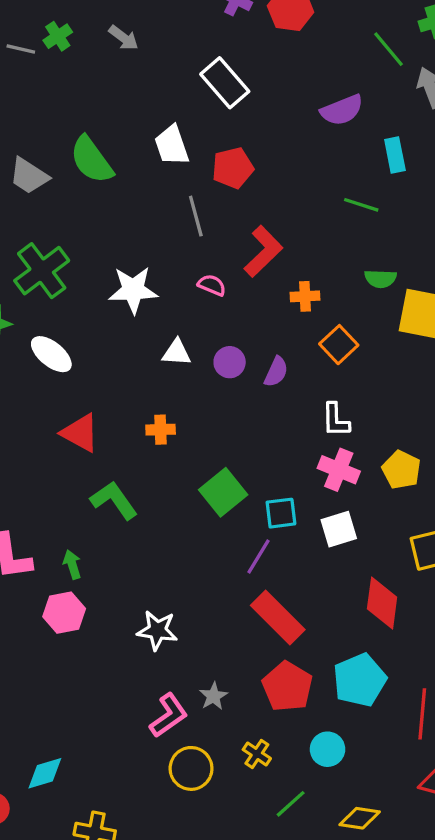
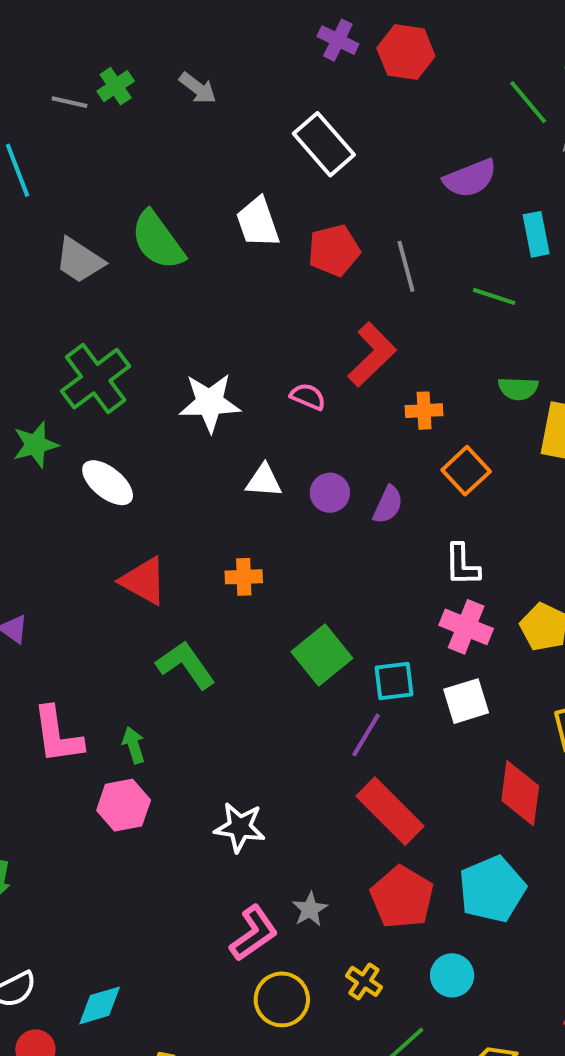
gray line: (196, 216) -> (406, 266), moved

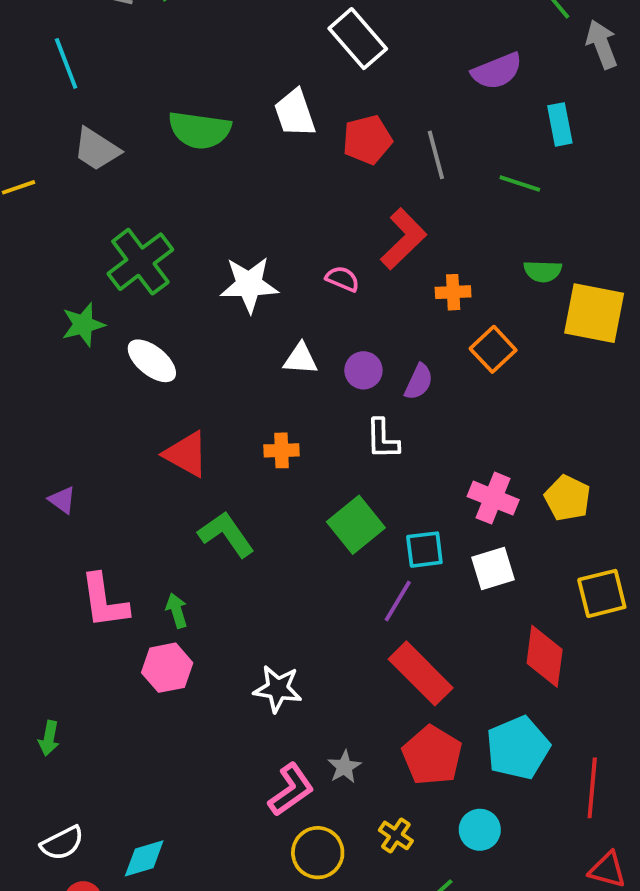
green semicircle: (158, 240) -> (200, 130), turned -46
gray trapezoid: (80, 260) -> (97, 149), moved
white L-shape: (462, 565) -> (383, 439), moved

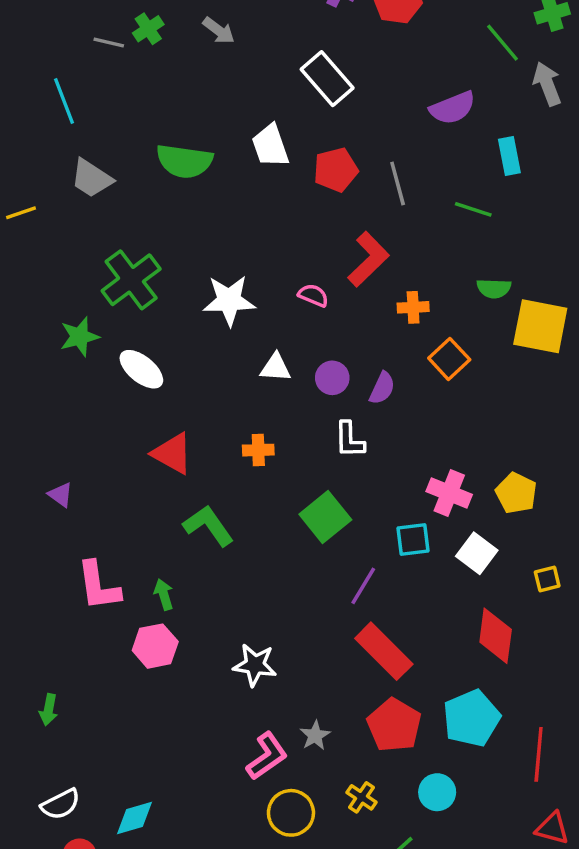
cyan square: (424, 550) -> (413, 539), moved
white square: (493, 569) -> (477, 553), moved, turned -36
yellow square: (602, 593) -> (547, 579), size x0.6

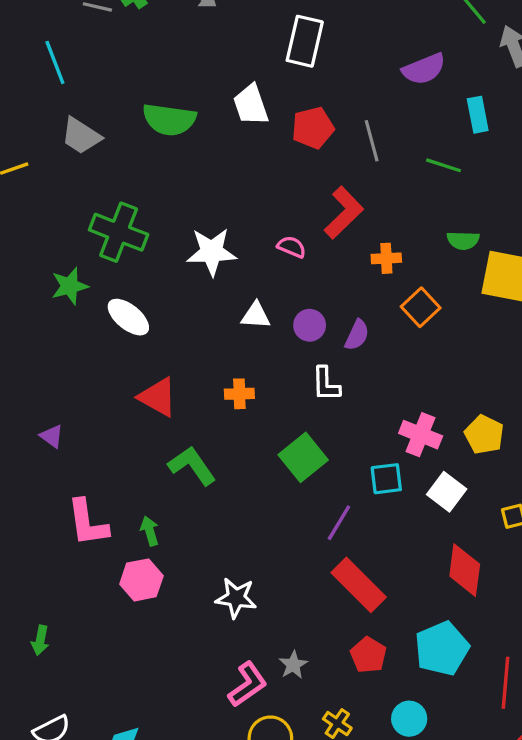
white rectangle: (327, 79) -> (305, 41), turned 54
green cross: (131, 280) -> (119, 232), turned -32
red pentagon: (394, 725) -> (368, 655), size x0.7

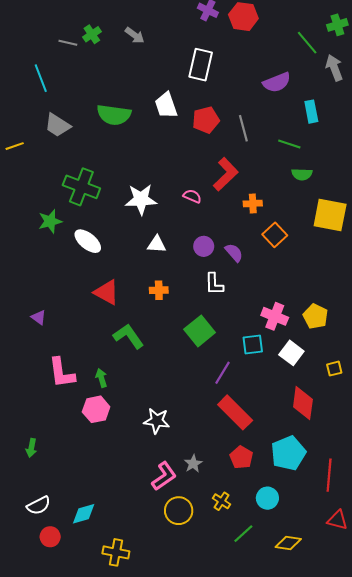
green semicircle: (463, 240) -> (302, 174), moved
white triangle: (256, 315) -> (157, 244), moved
purple semicircle: (357, 335) -> (234, 253), turned -66

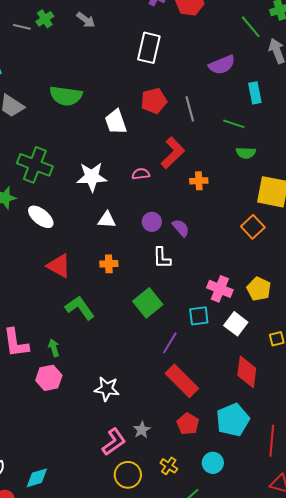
white trapezoid: (166, 105) -> (116, 122), moved
pink semicircle: (192, 196) -> (141, 174), turned -30
orange square: (275, 235) -> (253, 227), moved

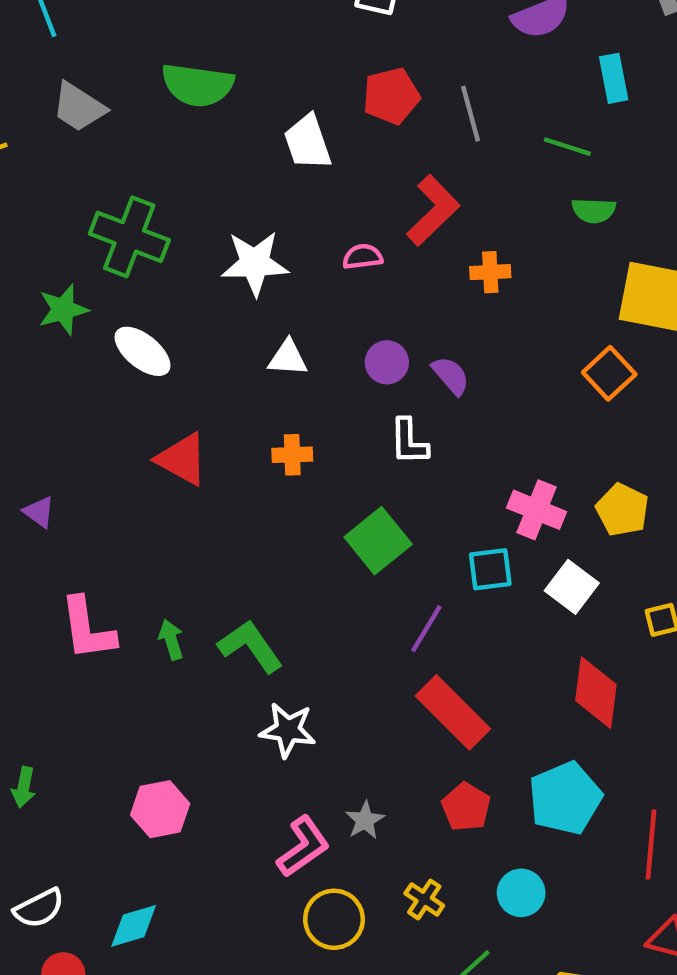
green L-shape: (80, 308) -> (250, 646), moved
pink hexagon: (49, 378) -> (160, 809), moved

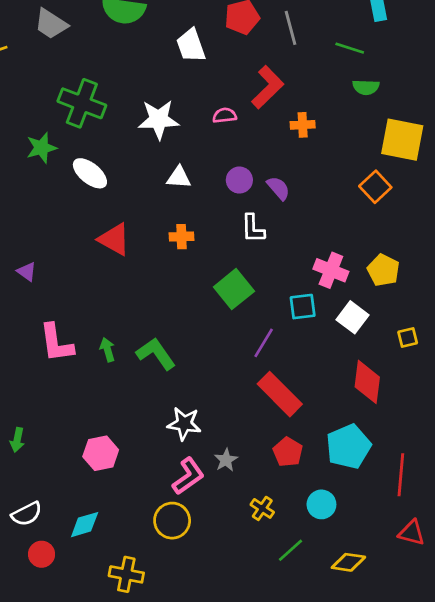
white star: (288, 730) -> (184, 424), moved
yellow circle: (334, 919) -> (172, 521), moved

